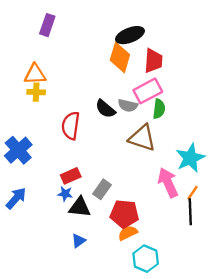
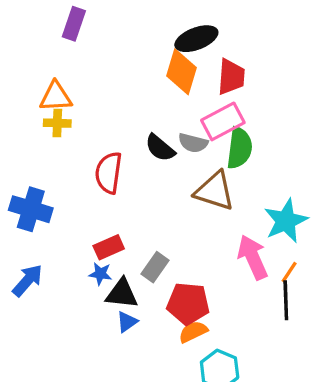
green semicircle: (159, 109) -> (239, 148), size x1.4
blue cross: (18, 150) -> (31, 209), turned -32
blue triangle: (79, 241) -> (127, 322), moved

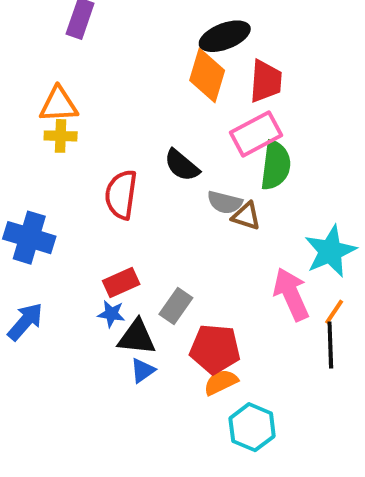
gray semicircle: (193, 143) -> (225, 202), moved
brown triangle: (215, 191) -> (246, 216), size x0.6

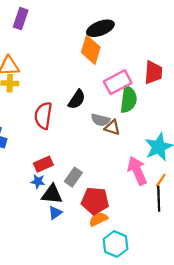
red trapezoid: (266, 81) -> (153, 72), moved
black semicircle: (182, 165) -> (77, 99), turned -96

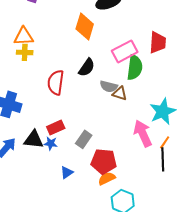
orange diamond: (91, 50) -> (85, 26), moved
black triangle: (52, 194) -> (34, 139), moved

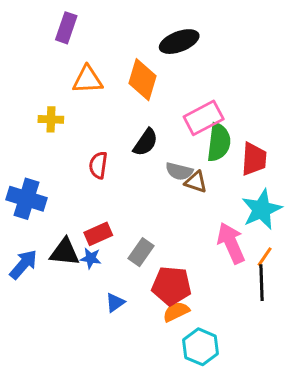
orange triangle: (24, 36) -> (88, 80), moved
red trapezoid: (158, 42) -> (254, 159), moved
red semicircle: (56, 82) -> (98, 165), size x0.7

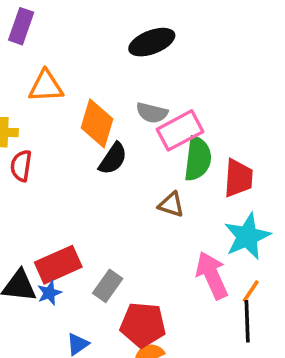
orange diamond: (143, 80) -> (97, 123), moved
red semicircle: (98, 165) -> (21, 166), moved
gray semicircle: (179, 171) -> (152, 113), moved
red rectangle: (98, 234) -> (58, 265), size x1.4
blue star: (91, 258) -> (49, 293), turned -30

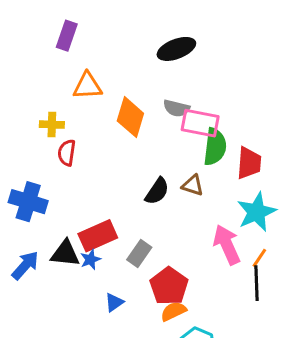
pink rectangle: (180, 130) -> (200, 123), turned 39
black semicircle: (113, 159) -> (157, 191), moved
red pentagon: (143, 325) -> (169, 286), turned 30

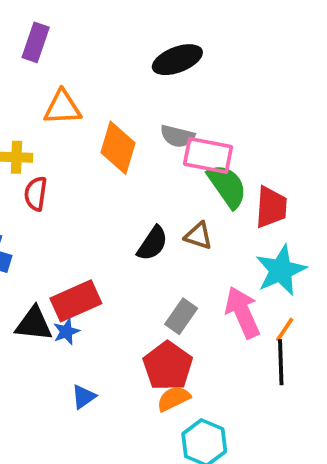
green semicircle: (215, 147) -> (227, 186), turned -42
gray rectangle: (139, 253) -> (181, 316), moved
blue triangle: (114, 302) -> (84, 397), moved

